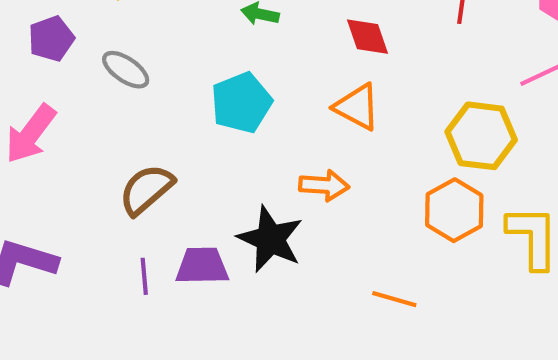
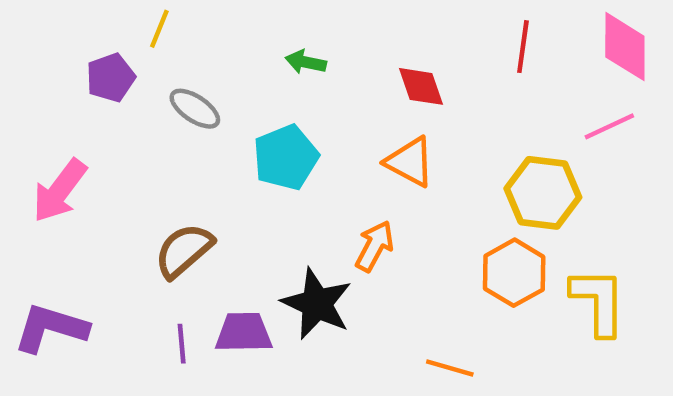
purple pentagon: (51, 39) -> (111, 78), moved
gray ellipse: (126, 70) -> (195, 109), moved
orange arrow: (324, 185) -> (374, 246), turned -66

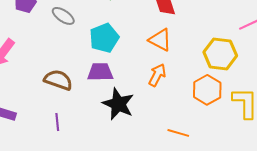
orange arrow: (374, 246) -> (157, 75), moved
brown semicircle: (184, 251) -> (58, 80), turned 60
purple trapezoid: (244, 333) -> (100, 72), moved

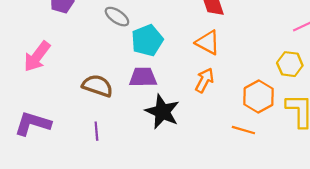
gray ellipse: (63, 16) -> (117, 17), moved
yellow hexagon: (220, 54) -> (290, 64), moved, size x0.7
orange line: (178, 133) -> (243, 130), moved

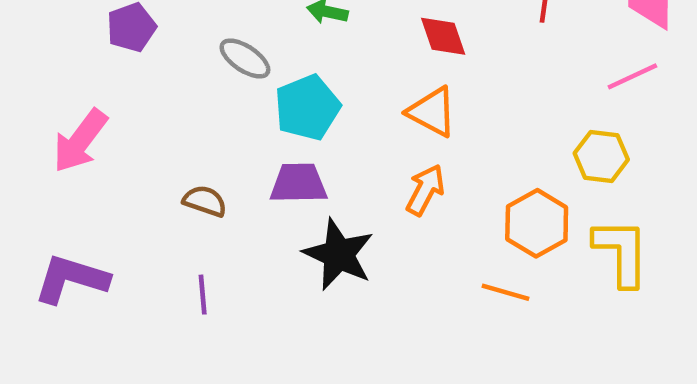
brown semicircle: (98, 86) -> (205, 201), size x0.7

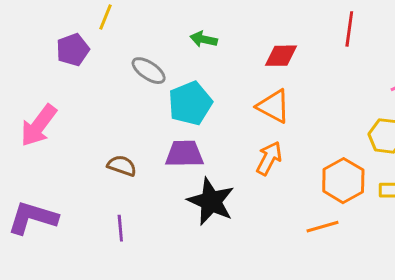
red diamond: (443, 36) -> (281, 56), turned -72
orange line: (505, 292) -> (323, 227), turned -32

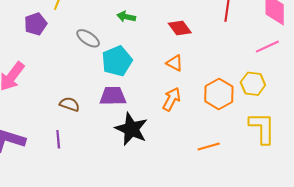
red diamond: (281, 56) -> (180, 28), turned 55
orange triangle: (273, 106) -> (175, 63), size x0.7
orange hexagon: (343, 181) -> (219, 94), moved
purple line: (120, 228) -> (58, 139), moved

